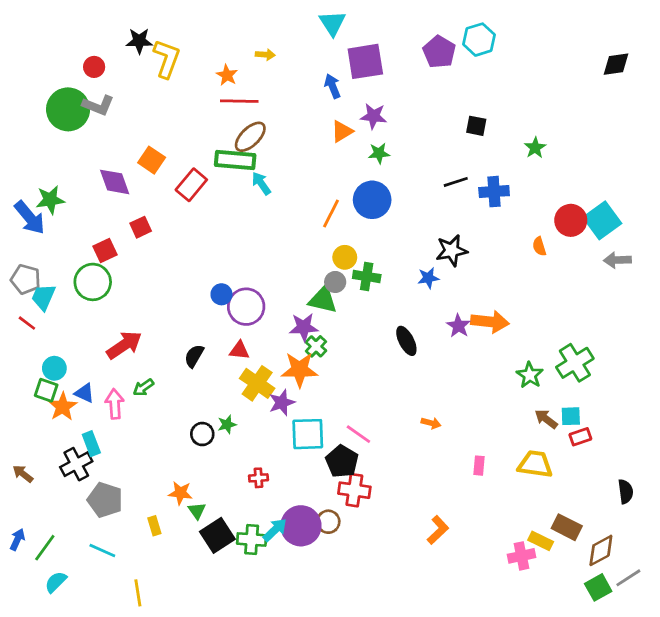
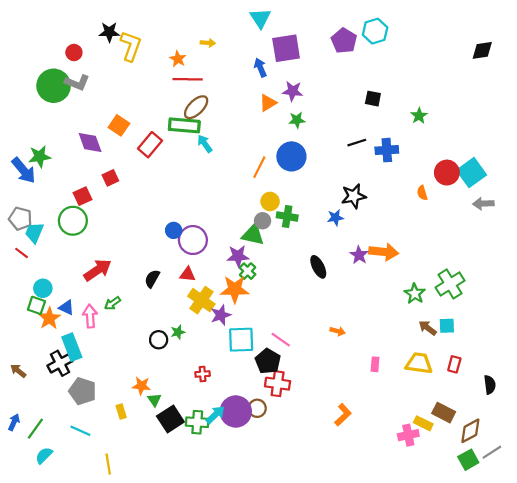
red rectangle: (580, 437) -> (454, 364), moved, turned -56
cyan rectangle: (91, 444) -> (72, 347), size x1.4

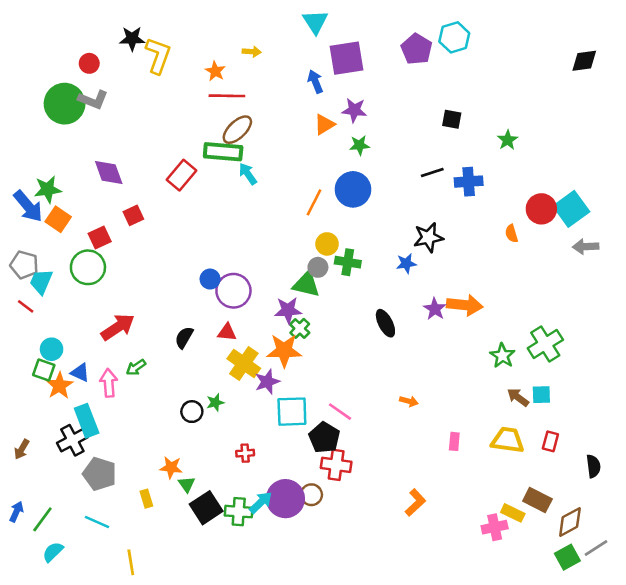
orange square: (119, 125) -> (58, 219), moved
brown arrow: (18, 371) -> (22, 449), turned -98

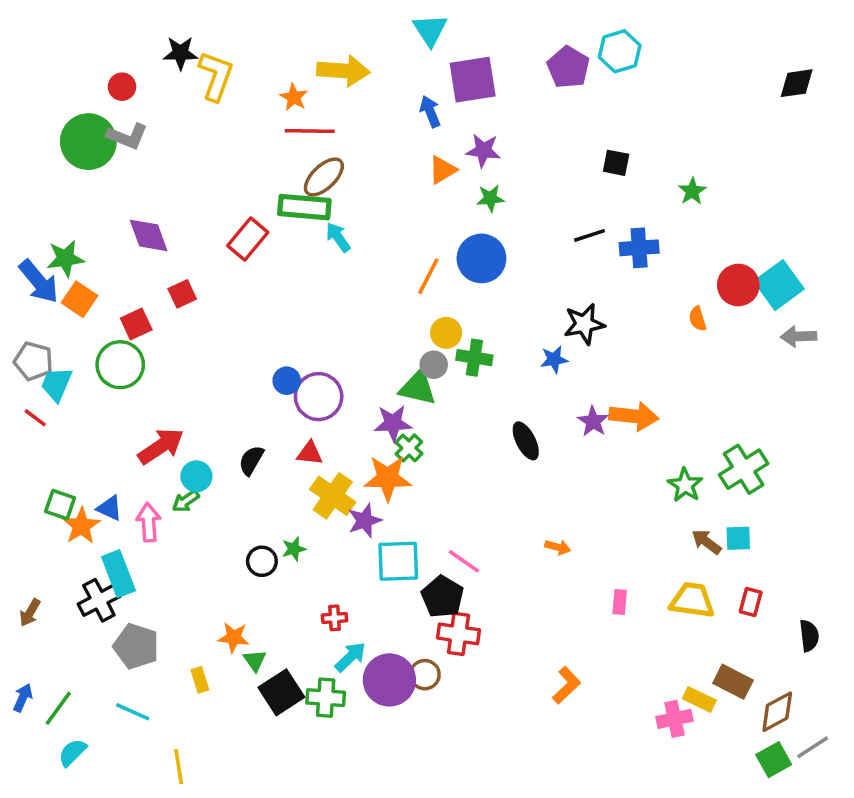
yellow arrow: (252, 52) -> (343, 71), size x2.0
cyan circle: (52, 349) -> (196, 476), moved
cyan arrow: (261, 503) -> (350, 657), moved

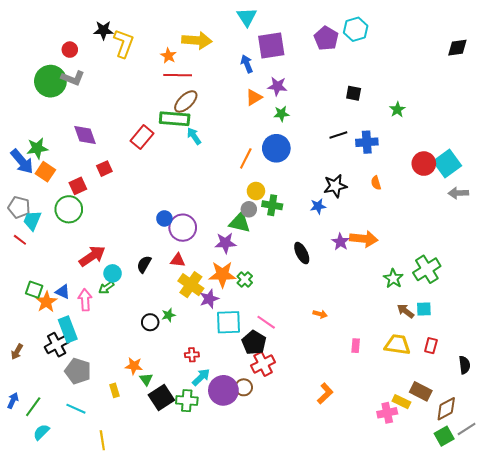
orange semicircle: (698, 319) -> (376, 183), moved
green cross: (409, 448) -> (245, 279), moved
red cross: (458, 634) -> (263, 364), turned -35

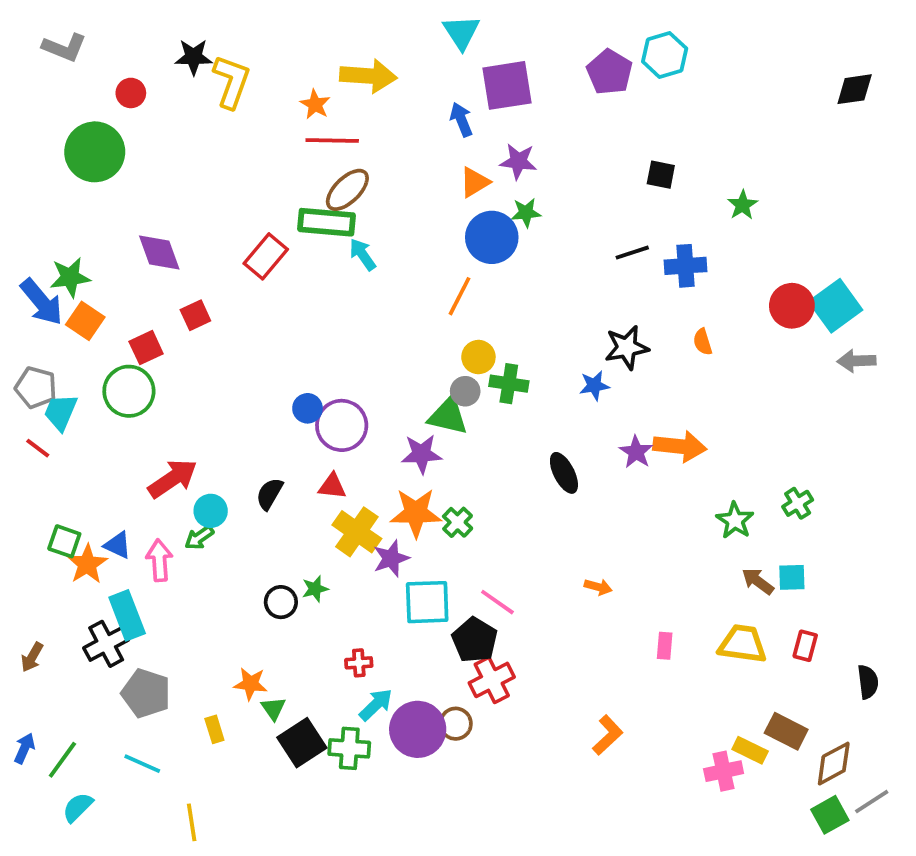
gray L-shape: (73, 78) -> (64, 47), moved
blue circle: (276, 148) -> (492, 237), moved
green cross: (427, 269) -> (798, 503), size x0.6

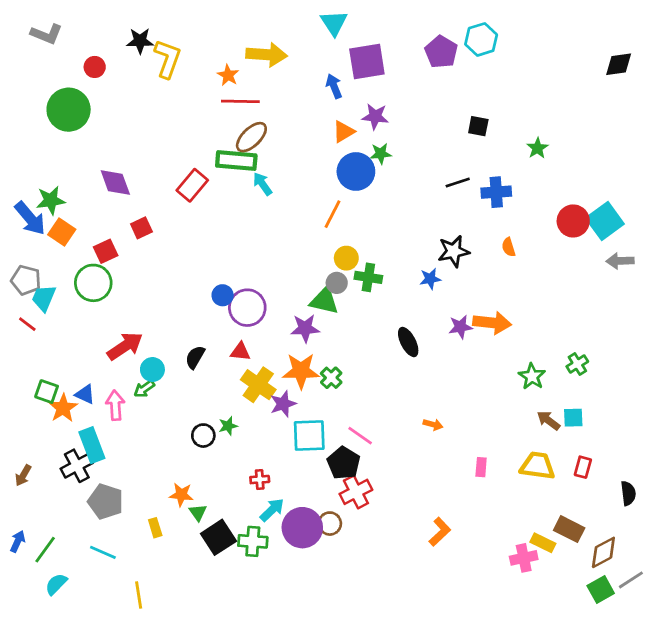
purple star: (636, 452) -> (460, 327), turned 30

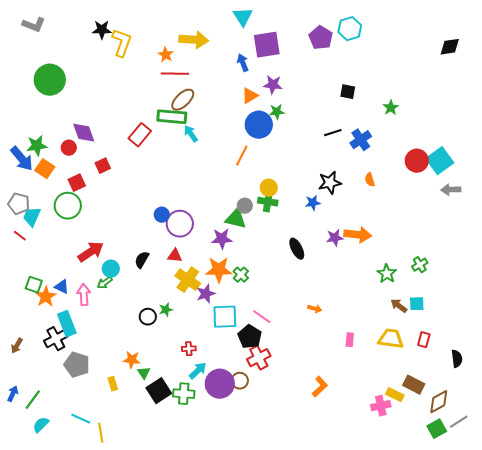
red circle: (95, 67) -> (69, 148), moved
blue cross: (496, 192) -> (361, 140), turned -30
yellow circle: (346, 258) -> (269, 188), moved
cyan line: (103, 552) -> (81, 419), moved

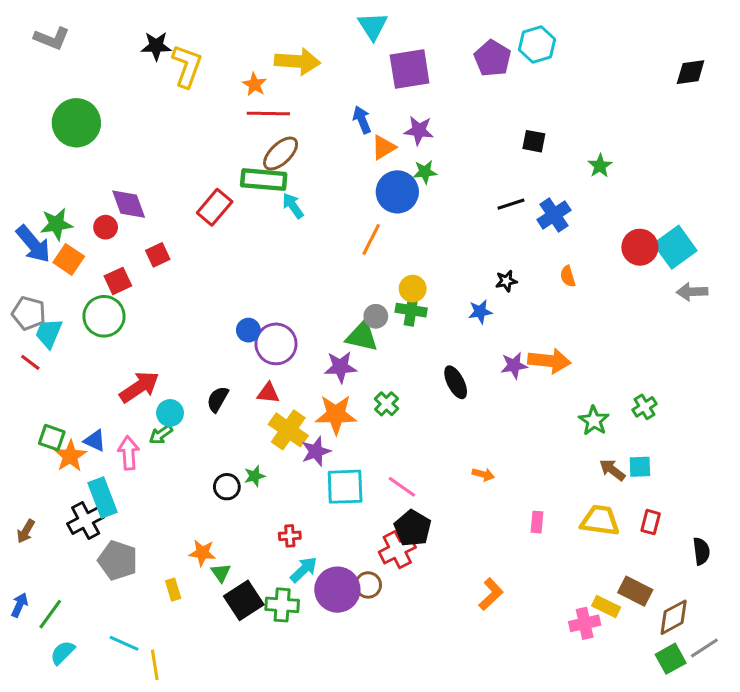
blue arrow: (243, 63) -> (362, 120), moved
black star: (330, 183) -> (506, 281), size x0.6
green cross: (241, 275) -> (387, 404), moved
black pentagon: (250, 337) -> (413, 528), moved

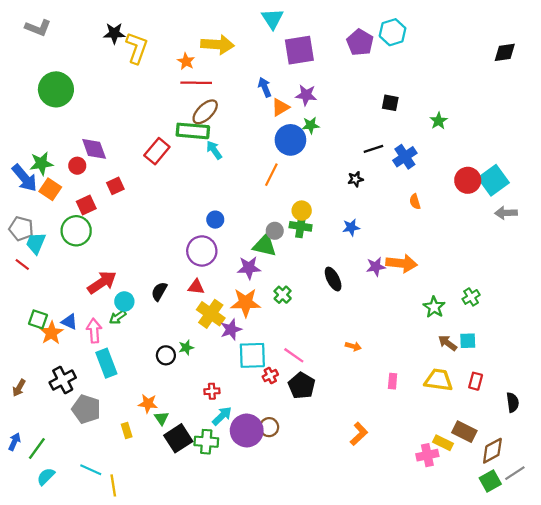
black star: (506, 281) -> (356, 179), moved
blue circle: (248, 330) -> (215, 220), moved
cyan rectangle: (102, 497) -> (106, 363), moved
red cross: (397, 550) -> (270, 376), moved, size x0.6

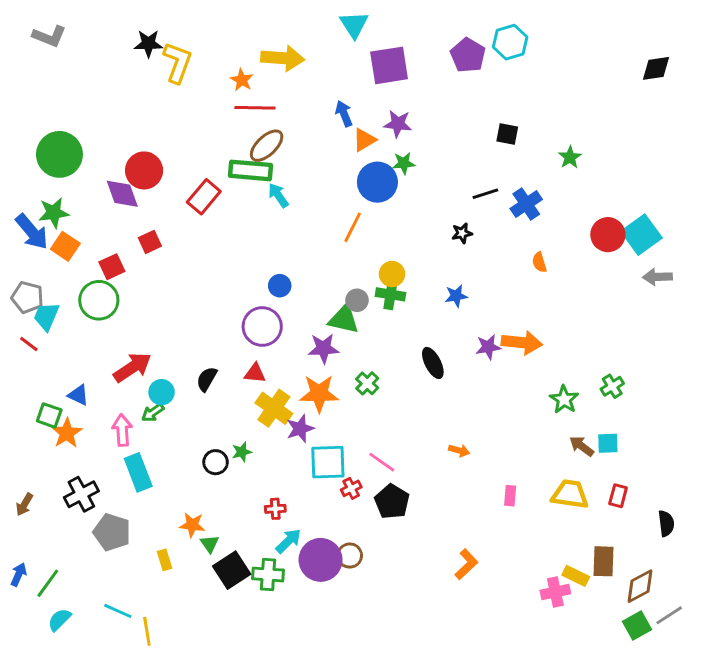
green circle: (56, 89) -> (59, 154), moved
red circle: (77, 166) -> (144, 170), moved, size x1.6
blue triangle: (69, 322) -> (78, 395), moved
brown rectangle: (464, 432) -> (604, 561), turned 65

